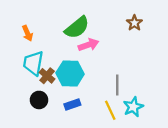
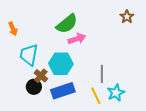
brown star: (134, 23) -> (127, 17), moved
orange arrow: (28, 33) -> (13, 29), moved
brown cross: (47, 76) -> (41, 76), moved
blue rectangle: (72, 105) -> (63, 91), size x1.6

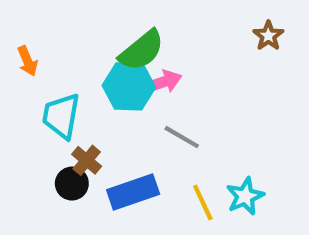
cyan hexagon: (61, 64) -> (129, 86), moved
gray line: (102, 74) -> (182, 137), moved, turned -60

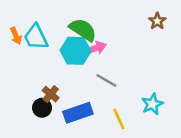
green semicircle: (142, 50) -> (83, 30), turned -108
cyan trapezoid: (61, 116) -> (36, 37), moved, turned -36
cyan star: (245, 196) -> (152, 104), moved

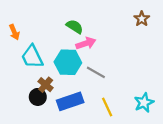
green semicircle: (83, 30) -> (75, 27), size x0.7
cyan trapezoid: (36, 37) -> (32, 57), moved
cyan hexagon: (75, 51) -> (68, 62), moved
cyan star: (152, 104) -> (144, 103), moved

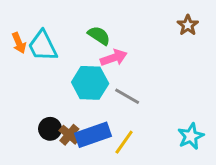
cyan trapezoid: (32, 57) -> (43, 46), moved
brown cross: (46, 85) -> (69, 135), moved
yellow line: (107, 107) -> (124, 142), moved, turned 60

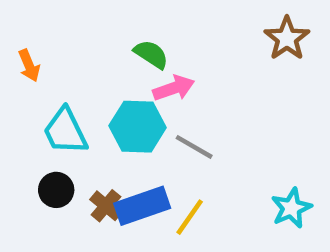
brown star: (188, 25) -> (287, 38), size x1.4
cyan trapezoid: (43, 46) -> (65, 131), moved
black circle: (50, 129) -> (56, 190), moved

